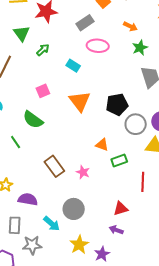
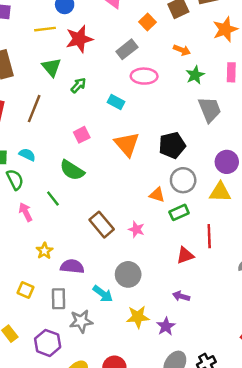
gray circle: (136, 124) -> (183, 180), moved
red triangle: (121, 209) -> (185, 255), moved
yellow star: (79, 245) -> (138, 317), turned 30

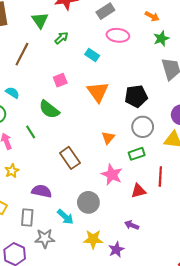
orange triangle: (157, 195) -> (108, 138), moved, turned 48
pink star: (136, 229) -> (112, 175), moved, size x1.5
yellow star: (44, 251) -> (12, 171), moved

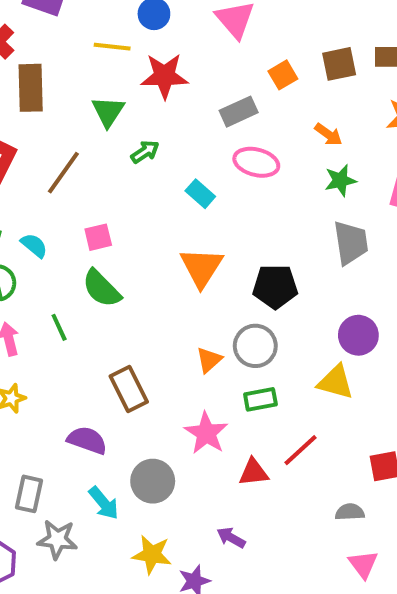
pink square: (60, 80) -> (98, 237), moved
gray circle: (143, 127) -> (255, 346), moved
red line: (160, 176) -> (301, 450), turned 36
purple semicircle: (42, 191) -> (87, 440), moved

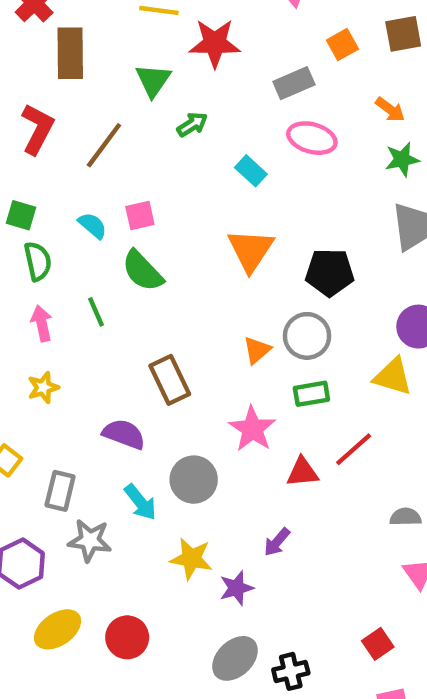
cyan semicircle: (34, 245) -> (93, 226), moved
purple arrow: (231, 538) -> (277, 542), turned -80

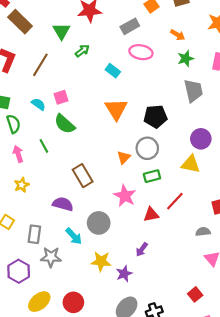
brown rectangle: (70, 53) -> (20, 22), turned -40

